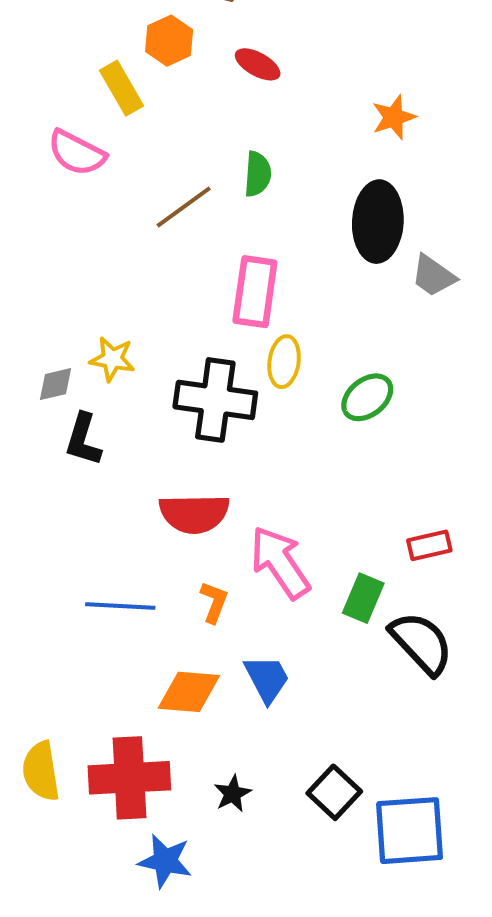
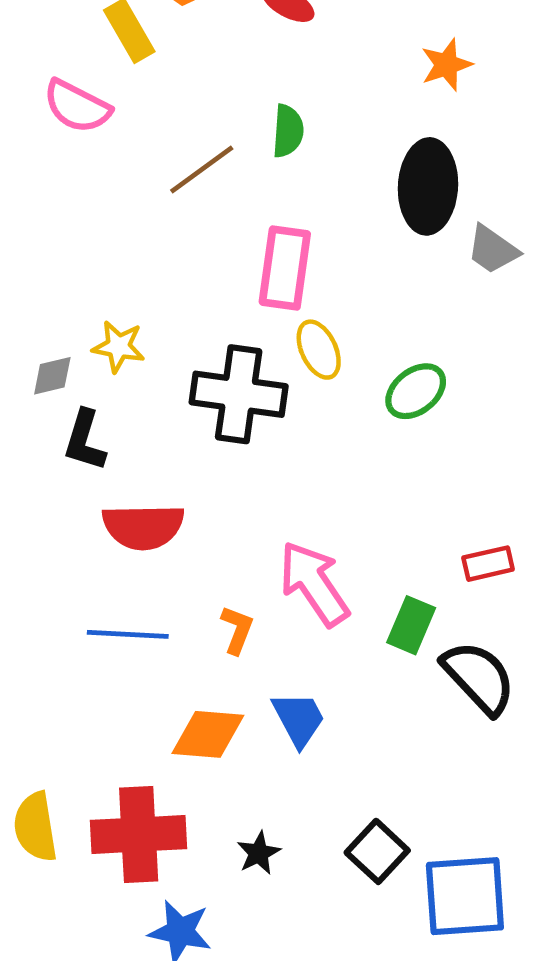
yellow ellipse: (284, 362) -> (319, 350), turned -33
red semicircle: (194, 514) -> (143, 527), moved

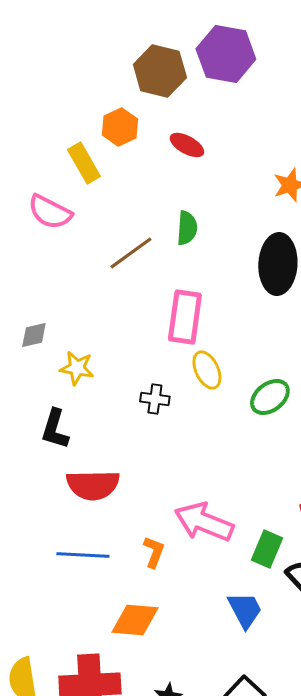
gray diamond: (52, 376) -> (34, 335), moved
black cross: (239, 394) -> (155, 399), size x0.5
pink arrow: (314, 584) -> (204, 522), turned -34
blue trapezoid: (299, 719) -> (245, 610), moved

